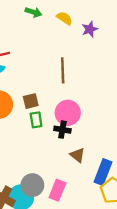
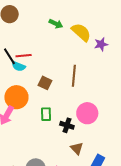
yellow semicircle: (64, 18) -> (81, 32), size x1.5
brown square: (31, 101) -> (45, 83), moved, turned 32
pink circle: (68, 113) -> (87, 113), moved

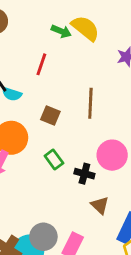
yellow semicircle: (81, 32) -> (85, 28), moved
red line: (24, 56) -> (41, 64), moved, turned -63
green rectangle: (46, 114) -> (54, 160), turned -32

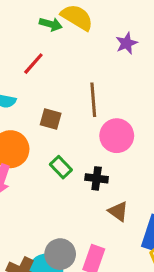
red line: (41, 64) -> (33, 64), turned 30
pink circle: (112, 155) -> (117, 136), moved

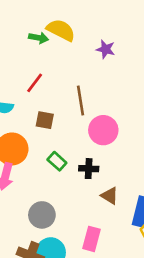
purple star: (127, 43) -> (106, 49), turned -30
red line: (33, 64) -> (35, 83), moved
gray circle: (60, 254) -> (42, 215), moved

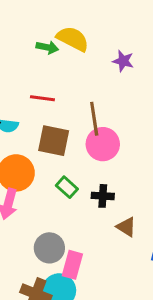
red line: (35, 83) -> (42, 98), turned 60
brown square: (45, 120) -> (54, 141), size x1.5
pink circle: (103, 130) -> (103, 144), moved
pink rectangle: (92, 239) -> (72, 265), moved

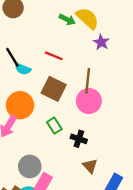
purple star: (123, 61) -> (101, 42), moved

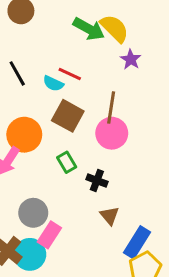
green arrow: (67, 20) -> (89, 29), size x1.5
cyan semicircle: (23, 69) -> (53, 84), moved

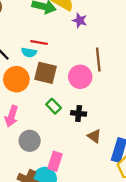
brown line: (111, 108) -> (98, 59), moved
orange circle: (24, 135) -> (16, 79), moved
gray circle: (33, 213) -> (30, 141), moved

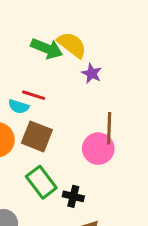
pink circle: (80, 77) -> (98, 149), moved
green rectangle: (54, 106) -> (41, 182), size x1.5

